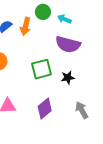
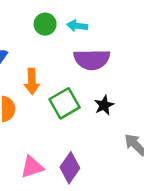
orange arrow: (26, 26) -> (32, 81), moved
purple diamond: (45, 109) -> (70, 168), moved

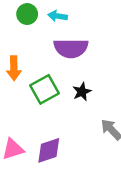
purple diamond: (70, 168) -> (49, 150), turned 36

